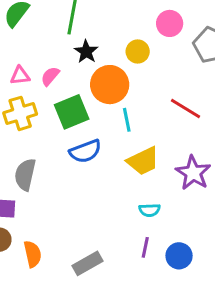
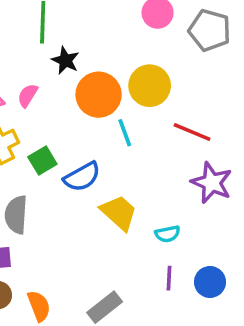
yellow circle: (138, 52) -> (150, 86), moved, size x1.5
red line: (185, 108) -> (192, 132), moved
green square: (72, 112) -> (42, 161), moved, size x0.7
yellow trapezoid: (143, 161) -> (119, 213), moved, turned -104

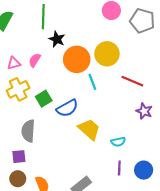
purple star: (212, 183) -> (144, 111), size x0.7

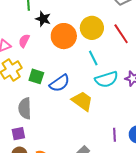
red line: (132, 81) -> (121, 34), moved, turned 40
cyan line: (92, 82) -> (93, 58), moved
green square: (44, 99) -> (36, 76), turned -35
cyan semicircle: (118, 142) -> (106, 79), moved, size x1.6

